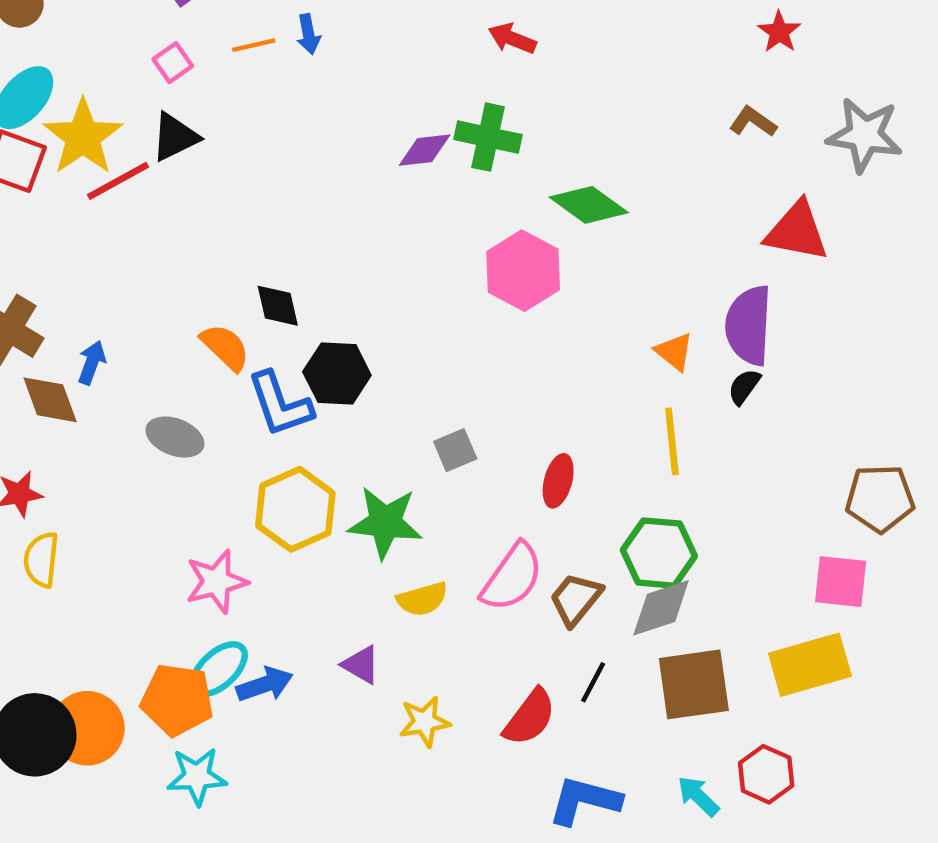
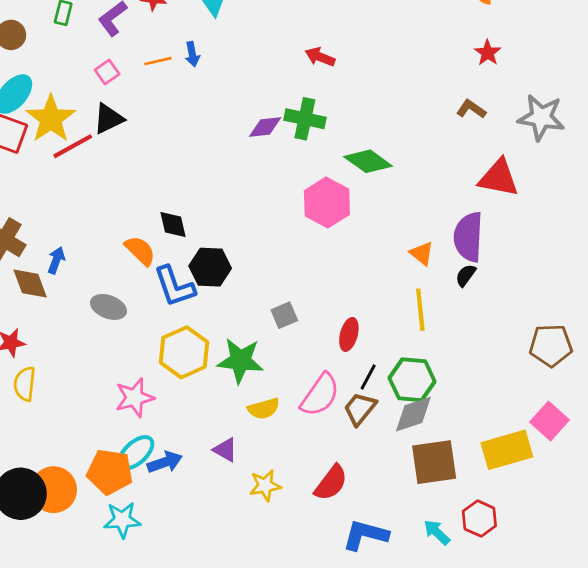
pink square: (841, 582) -> (549, 421), moved, turned 36
black line: (593, 682) -> (368, 377), moved

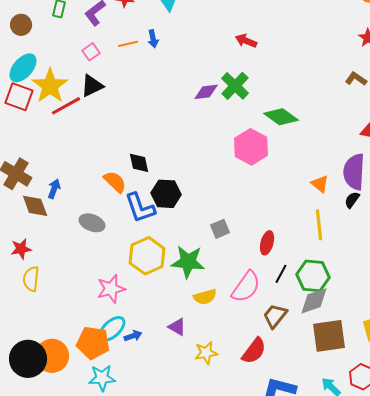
green cross: (305, 119) -> (235, 86), turned 32
brown trapezoid: (360, 409) -> (275, 316), moved
blue arrow: (165, 462) -> (133, 336), size x0.7

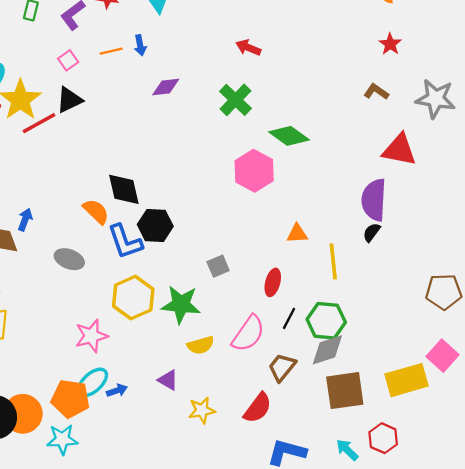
purple diamond: (206, 92) -> (166, 87), moved
black diamond: (139, 163) -> (124, 189), size x1.4
orange triangle: (320, 184) -> (297, 234), moved, turned -42
cyan star: (102, 378) -> (62, 439), moved

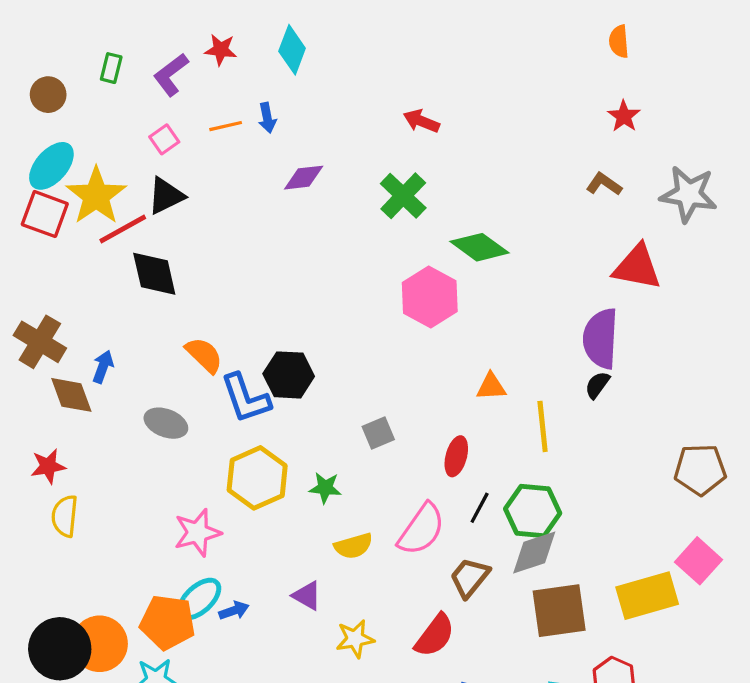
black diamond: (124, 189) -> (154, 274), moved
green star: (181, 304) -> (325, 488), size x0.6

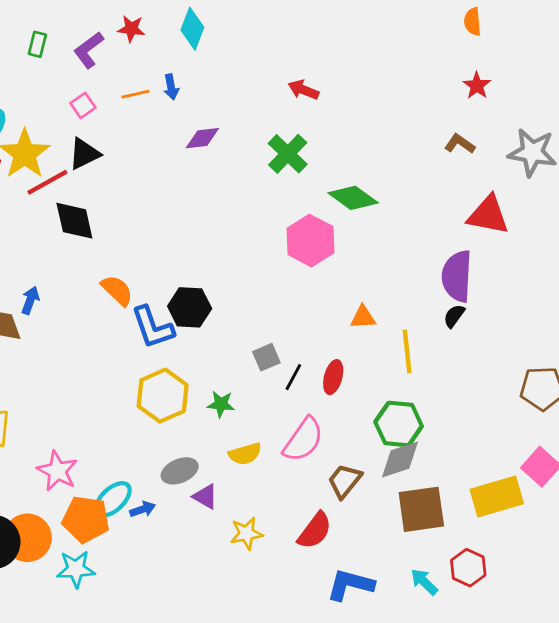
gray ellipse: (166, 423) -> (180, 471), moved, turned -44
black line: (480, 508) -> (293, 377), moved
pink star: (197, 533) -> (57, 471), moved, turned -30

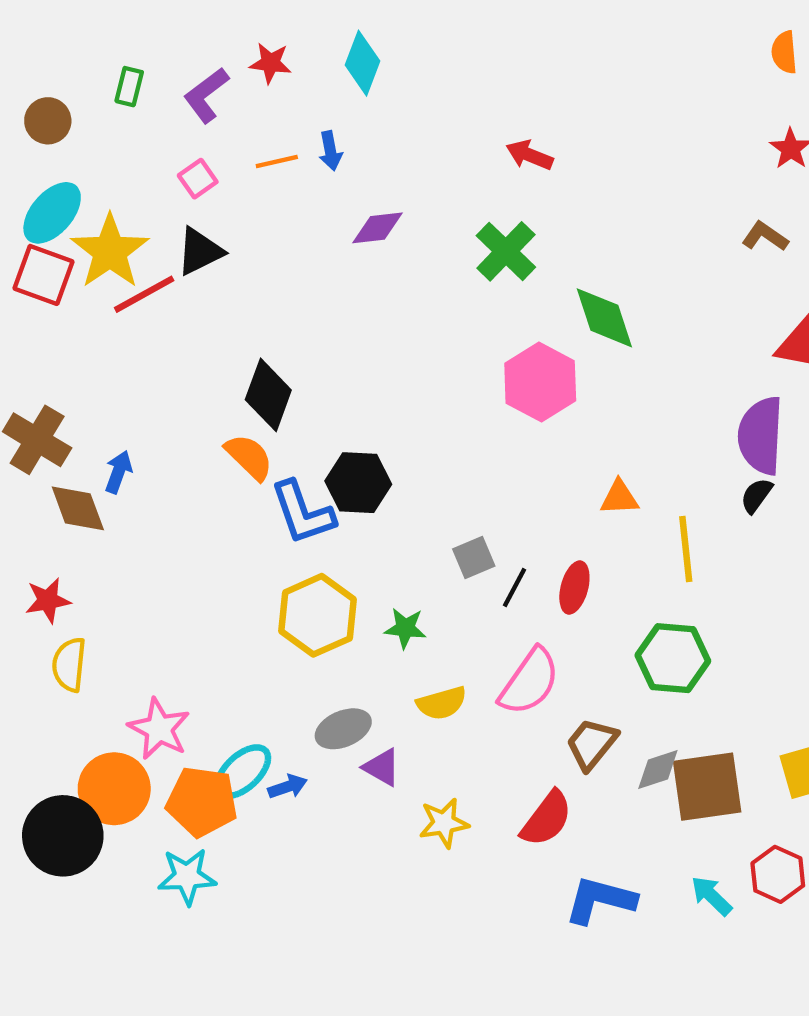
green diamond: (353, 198) -> (604, 318), turned 36
black diamond: (74, 221) -> (268, 395), moved, turned 33
gray diamond: (400, 460) -> (658, 769), moved, size x0.7
orange circle: (27, 538) -> (114, 789), moved

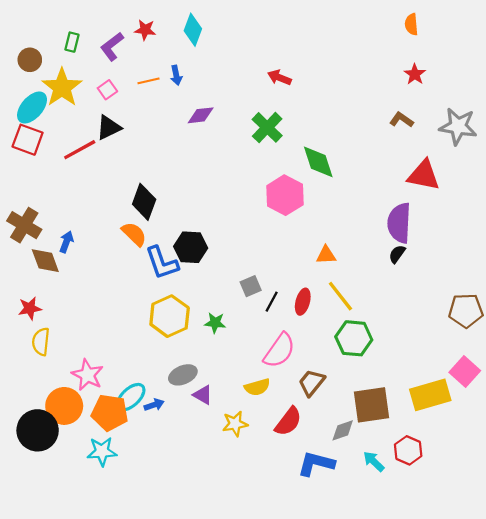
yellow star: (110, 251) -> (62, 88), moved
yellow line: (686, 549) -> (340, 296), moved, turned -32
yellow semicircle: (442, 703) -> (257, 387), moved
gray diamond: (658, 769) -> (343, 430), moved

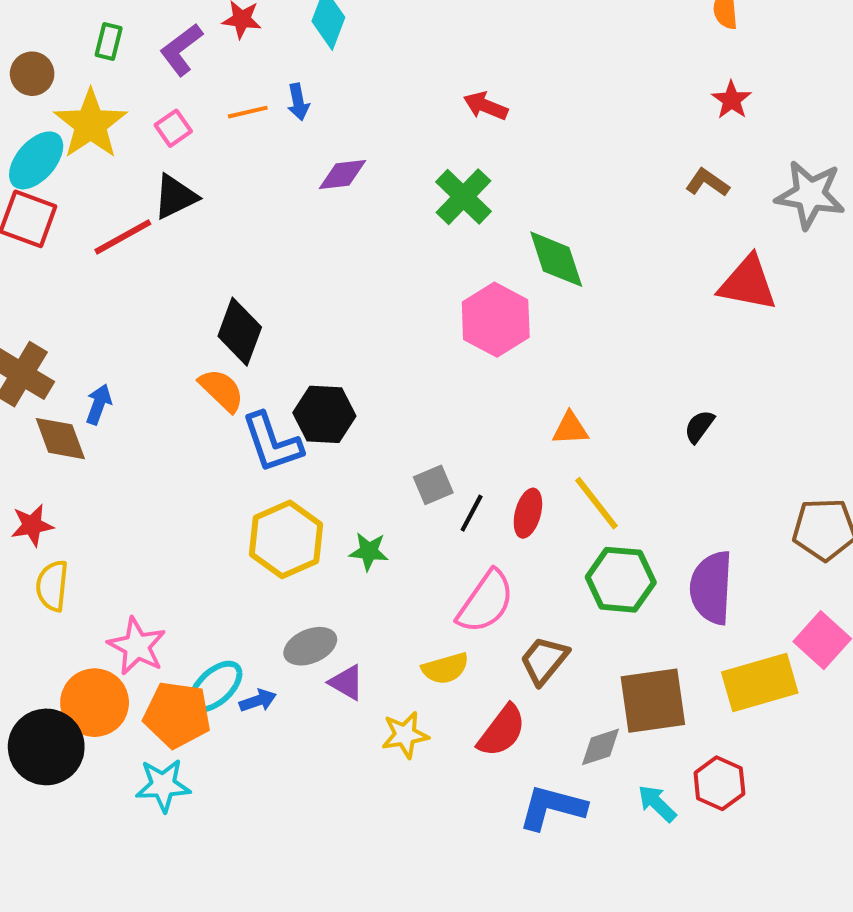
purple semicircle: (399, 223) -> (711, 588), moved

